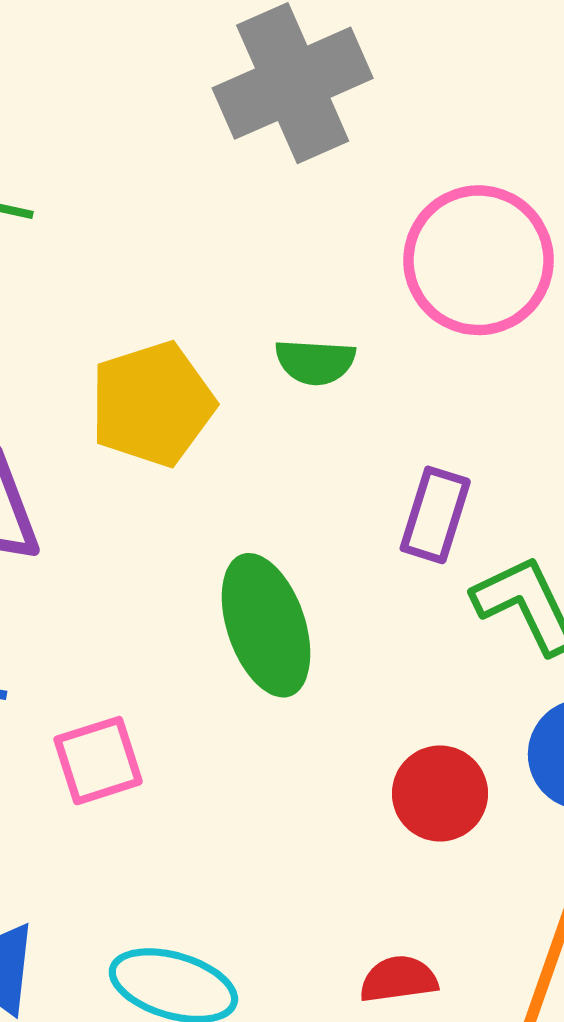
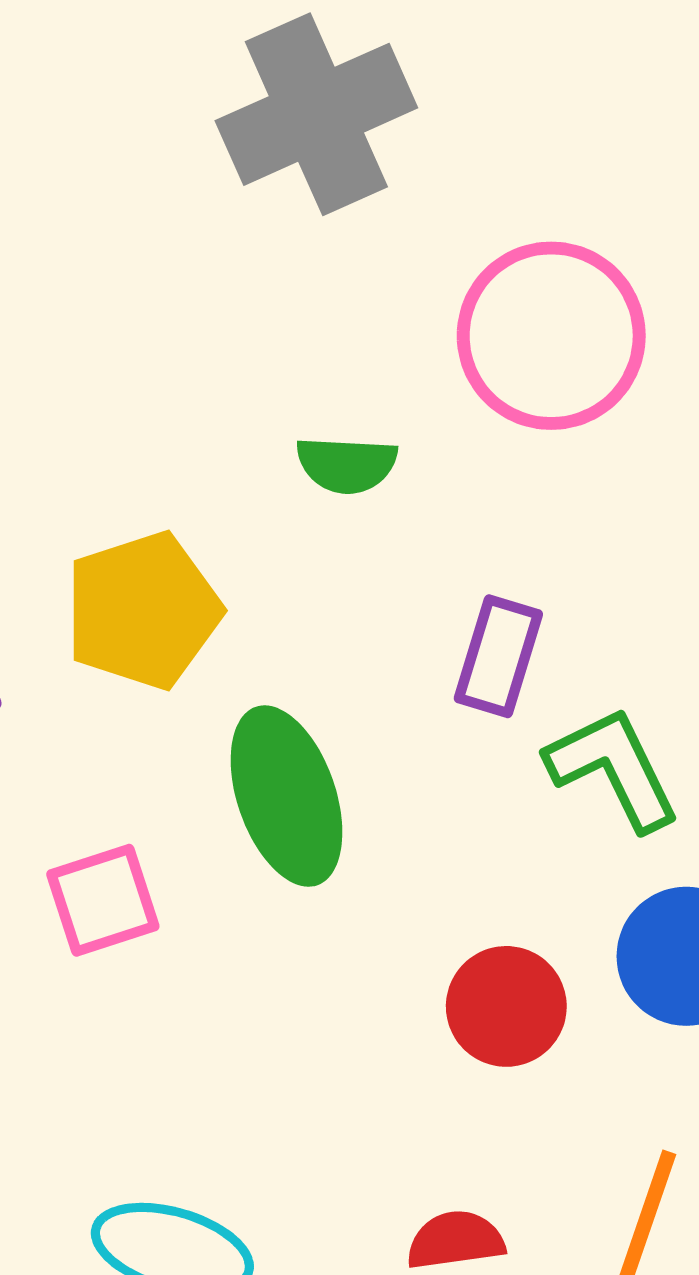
yellow pentagon: (152, 404) -> (143, 611), moved
pink square: (98, 761) -> (103, 900), moved

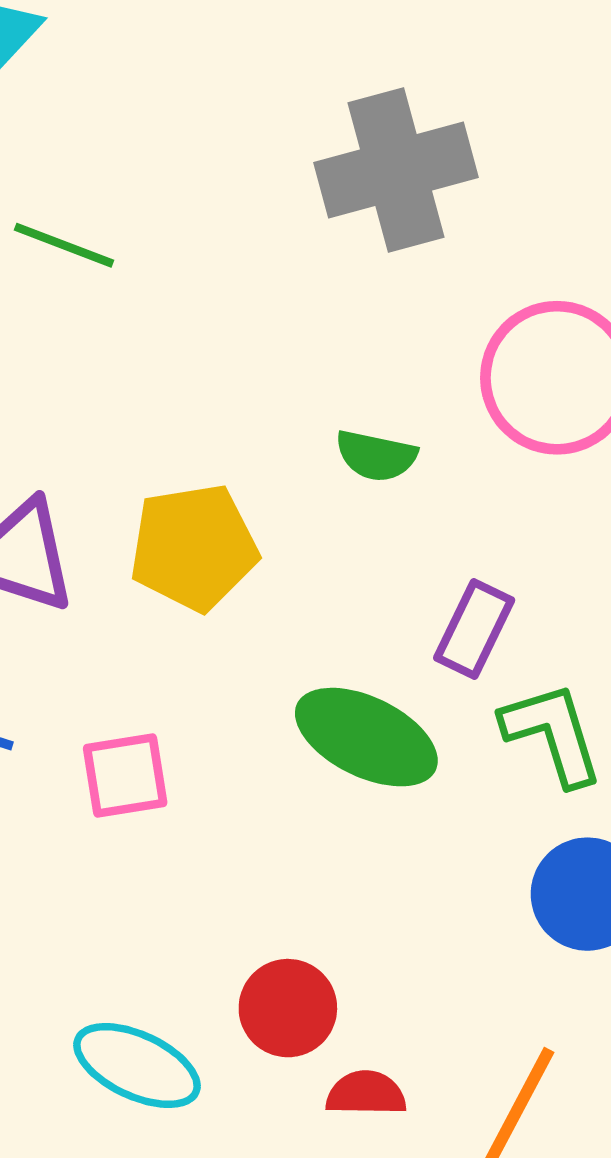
green ellipse: (286, 796) -> (366, 737), moved, turned -54
red circle: (506, 1006) -> (288, 1008), moved

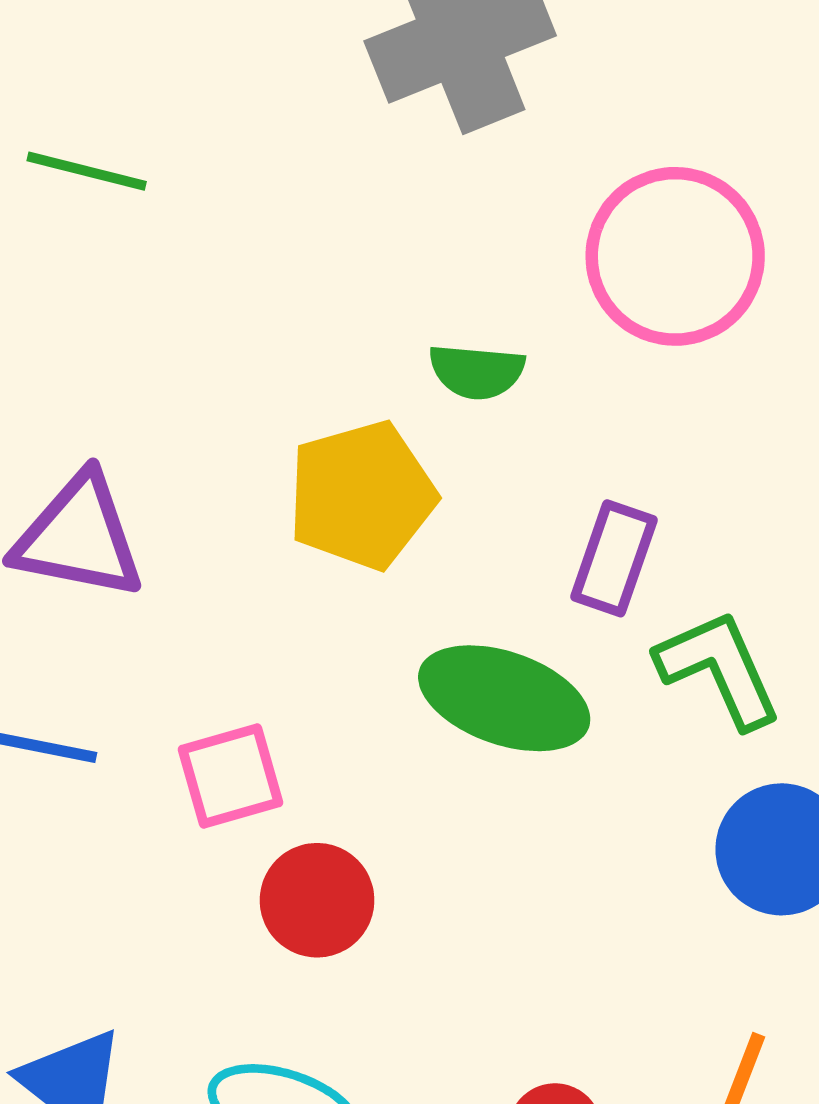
yellow pentagon: (194, 547) -> (362, 495), moved
red circle: (288, 1008) -> (317, 900), moved

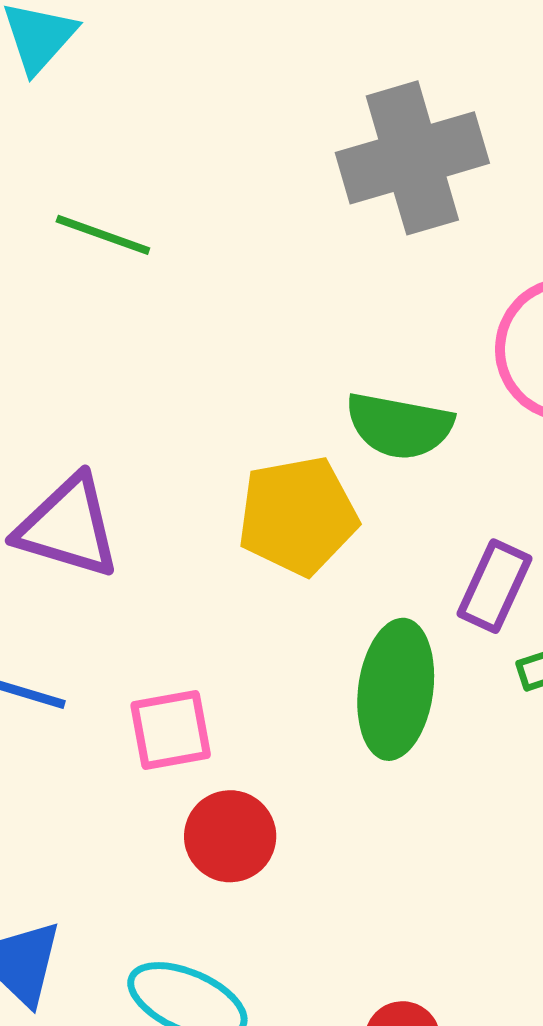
green semicircle: (477, 371) -> (399, 426), size x1.4
green ellipse: (504, 698) -> (396, 689), turned 73

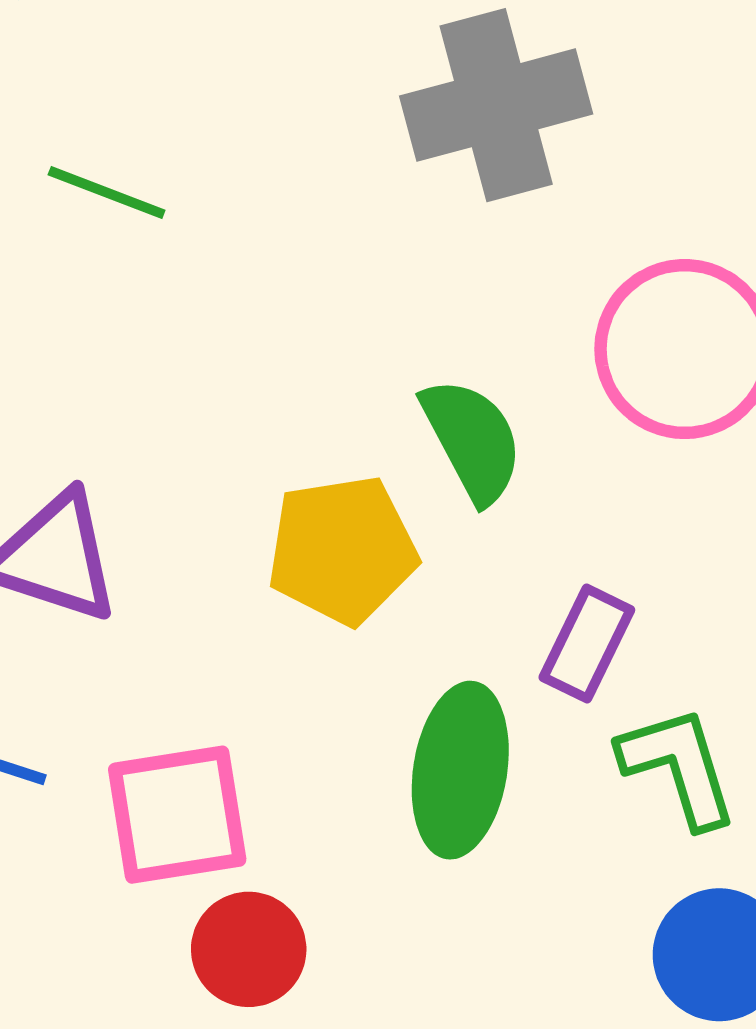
green semicircle: (399, 426) -> (472, 440), turned -130
pink square: (171, 730) -> (177, 815), size x1.4

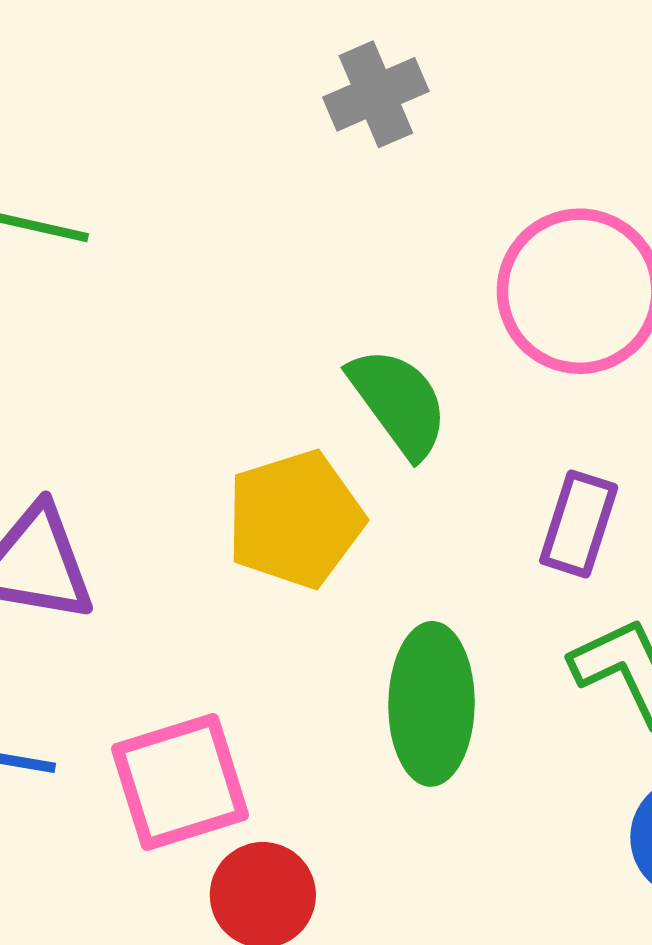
gray cross: (496, 105) -> (376, 94), size x0.6
purple rectangle: (587, 644) -> (579, 524), moved

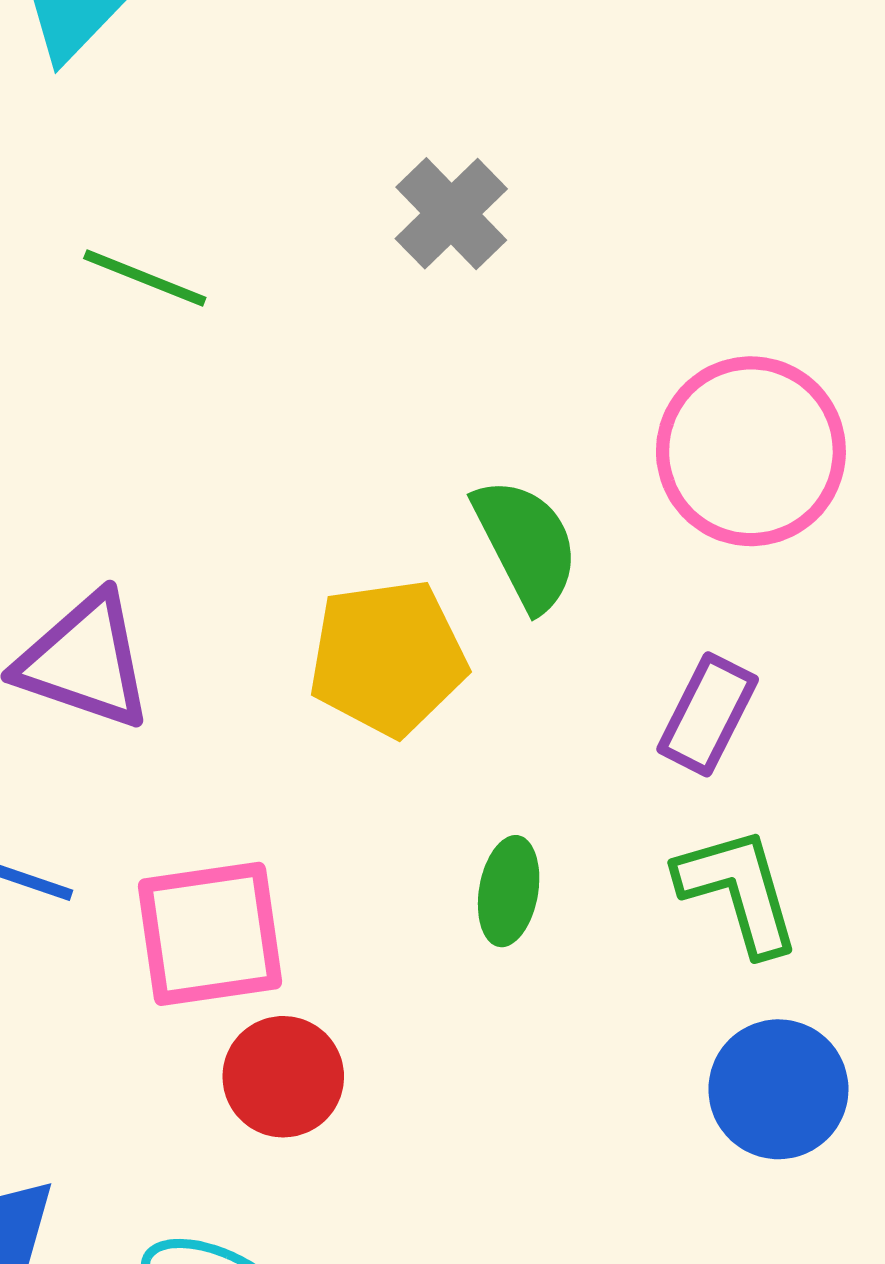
gray cross: (376, 94) -> (451, 214), moved, turned -30
green ellipse: (431, 704) -> (509, 891), size x0.6

